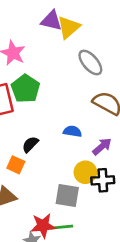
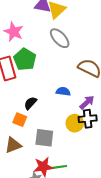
gray ellipse: (90, 63) -> (60, 38), moved
black cross: (103, 180) -> (88, 119), moved
gray square: (67, 196) -> (44, 138), moved

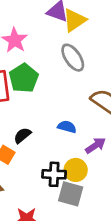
black cross: (88, 119) -> (54, 174), moved
gray square: (44, 138) -> (71, 194), moved

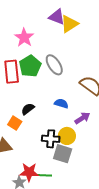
gray ellipse: (73, 58) -> (54, 65), moved

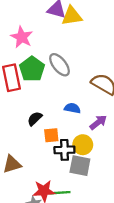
yellow triangle: (69, 24) -> (72, 16), turned 30
orange square: (15, 123) -> (51, 135), moved, turned -32

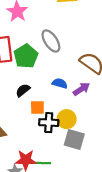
green pentagon: (32, 69) -> (26, 56), moved
purple arrow: (98, 122) -> (81, 89), moved
gray square: (80, 166) -> (74, 139), moved

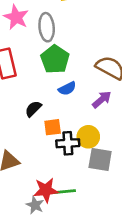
gray ellipse: (51, 41) -> (47, 27), moved, turned 35
green pentagon: (26, 56) -> (55, 59), moved
blue semicircle: (60, 83) -> (67, 89), moved, turned 144

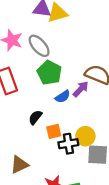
gray ellipse: (47, 27) -> (39, 46), turned -30
purple arrow: (102, 99) -> (81, 89), moved

